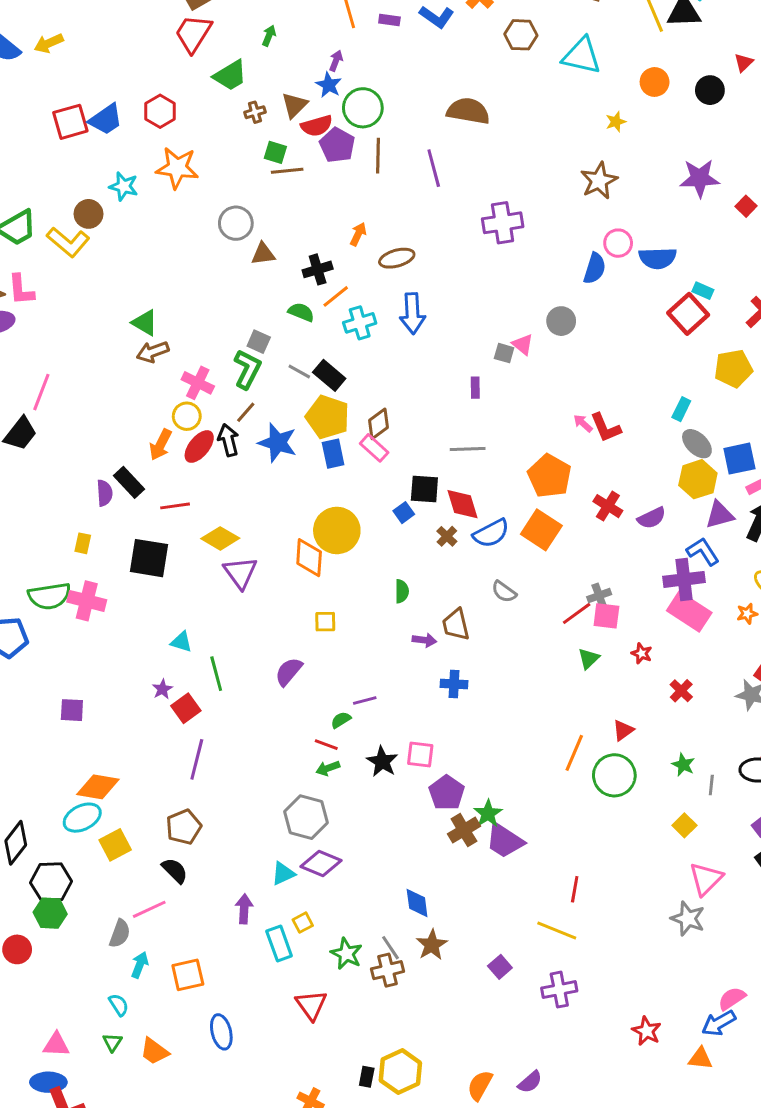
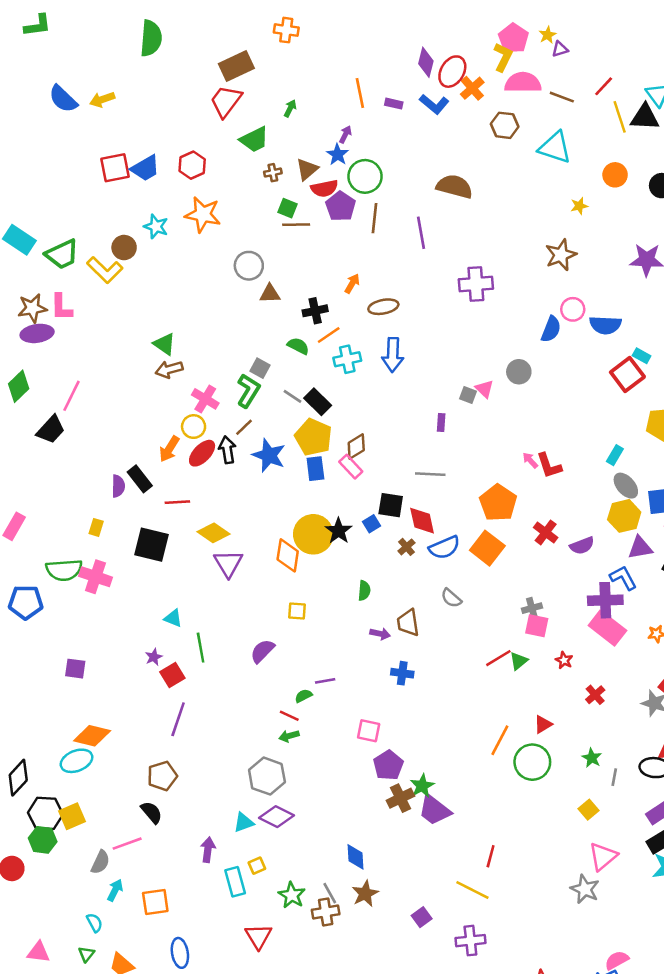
red line: (577, 613) -> (498, 658), moved
black star: (382, 762) -> (339, 531), moved
yellow square: (115, 845) -> (72, 816), moved

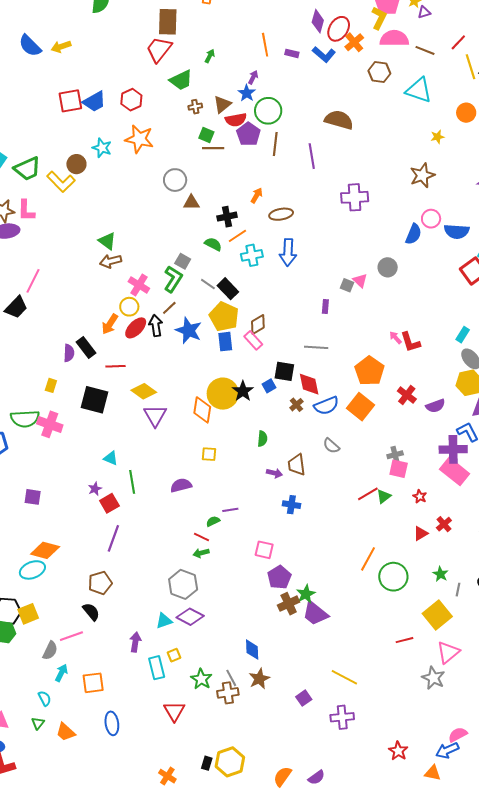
brown rectangle: (236, 66) -> (168, 22), turned -64
purple semicircle: (262, 651) -> (181, 485), turned 30
red triangle: (543, 724) -> (421, 533), moved
yellow square: (588, 810) -> (437, 615), size x1.8
red line: (491, 856) -> (405, 640), moved, turned 60

